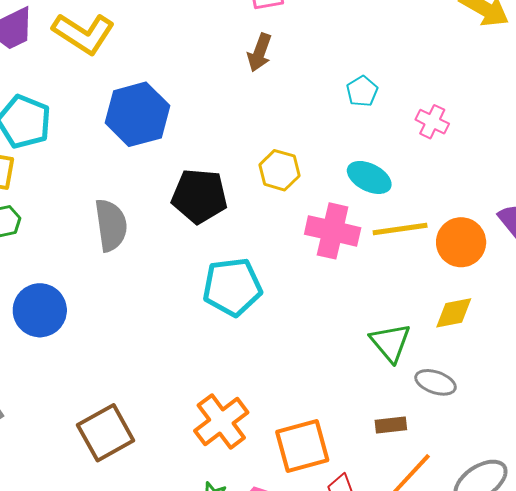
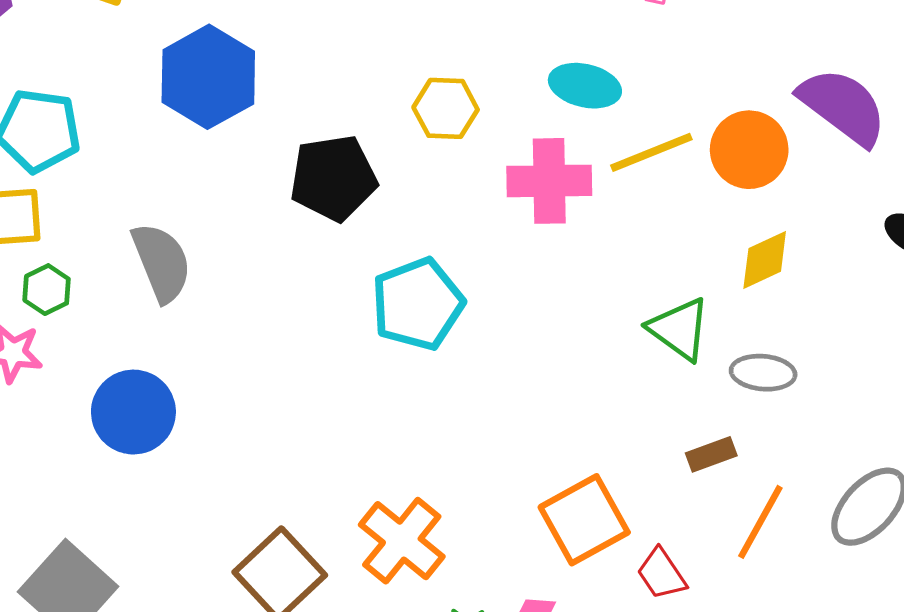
gray semicircle: (111, 225) -> (162, 262), moved
orange cross: (221, 422) -> (402, 541), moved

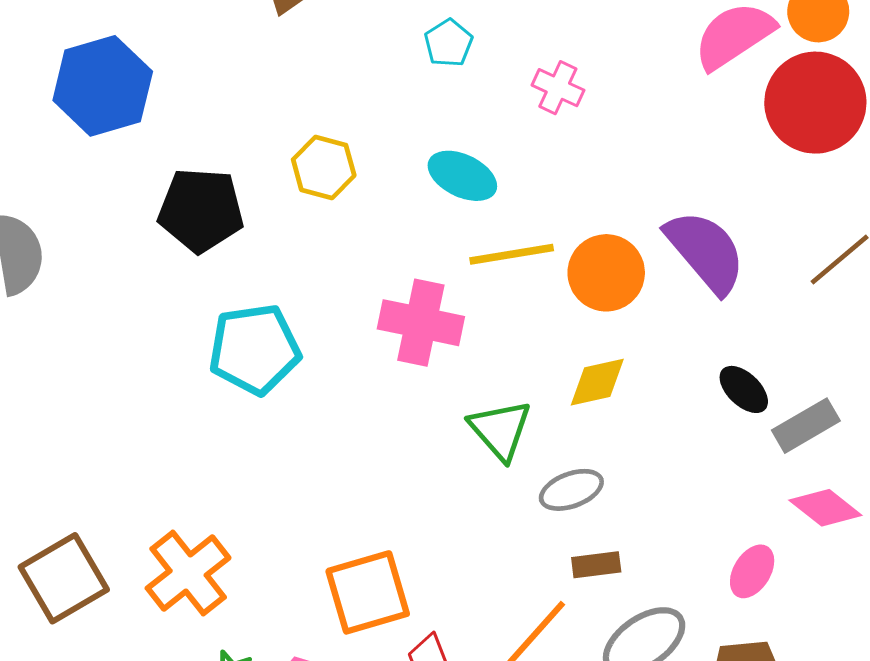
pink cross: (549, 181) -> (421, 323), moved
gray ellipse: (763, 373) -> (571, 490), turned -38
brown rectangle: (711, 454) -> (596, 565), moved

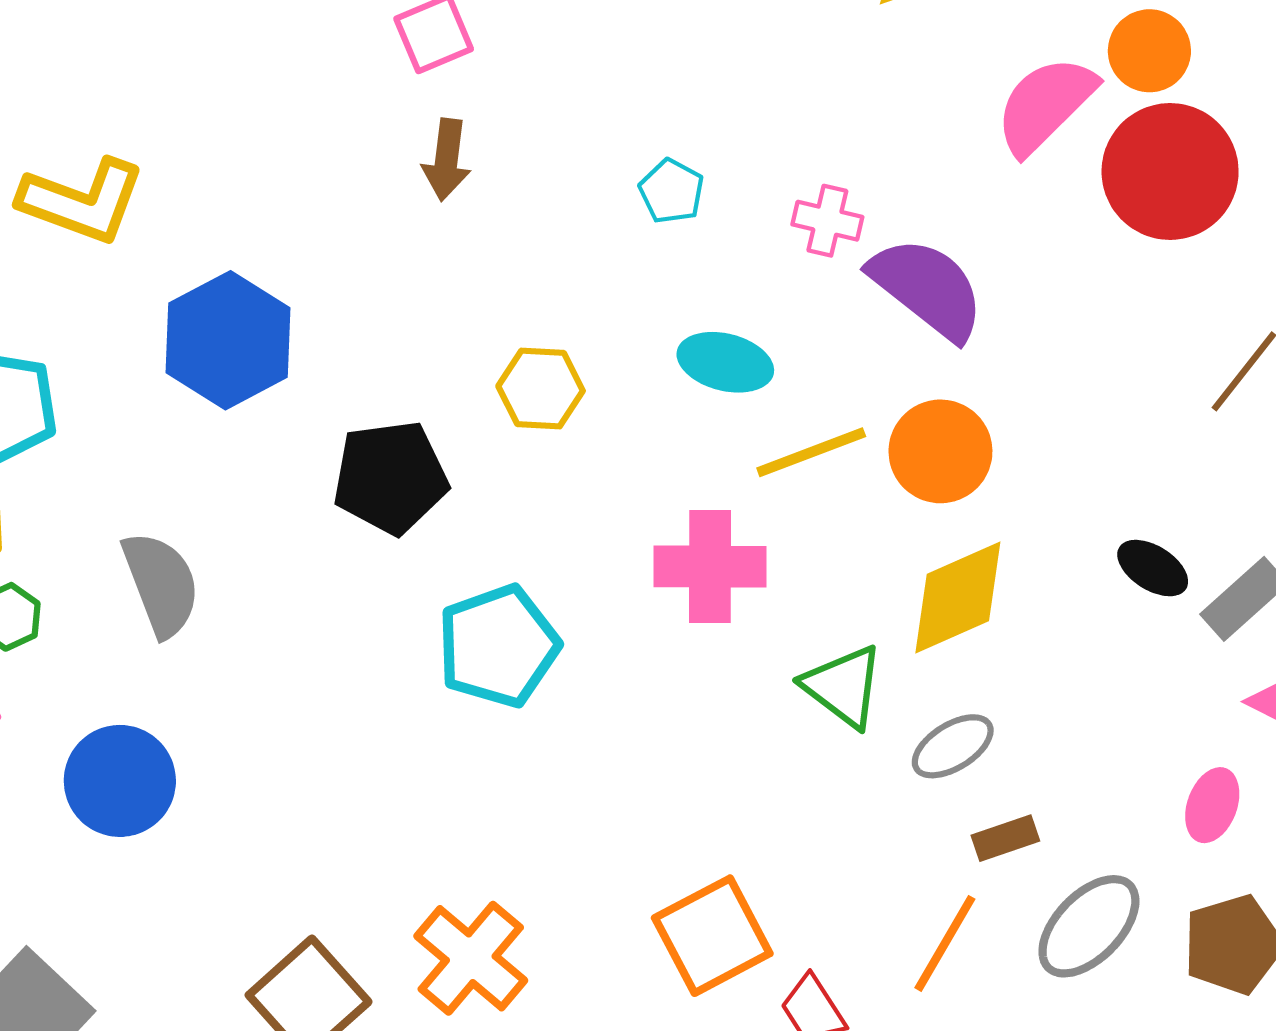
purple semicircle: (706, 252) -> (927, 288), moved
yellow diamond: (597, 382) -> (958, 598), size x1.5

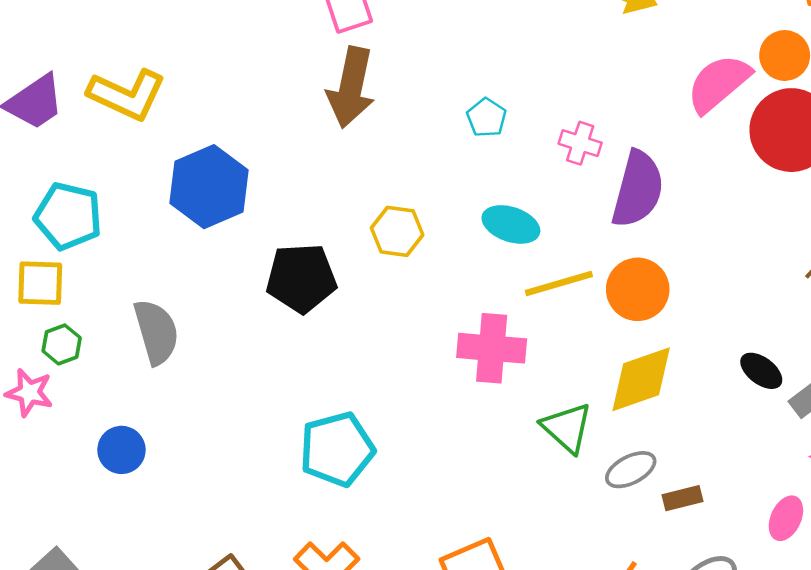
brown arrow: (447, 160) -> (351, 87), size x1.6
purple semicircle: (927, 288) -> (638, 189), turned 62
cyan pentagon: (498, 646) -> (337, 449), moved
blue circle: (120, 781) -> (121, 450), size x0.7
brown rectangle: (1005, 838) -> (682, 498), moved

